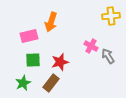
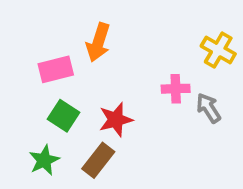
yellow cross: (111, 16) -> (218, 50), moved, turned 36
pink cross: (91, 46) -> (176, 89), turned -32
green square: (33, 60) -> (63, 116), turned 35

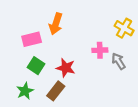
red star: (116, 120) -> (66, 68), turned 30

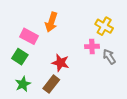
yellow cross: (124, 28) -> (104, 26), moved
pink rectangle: (32, 39) -> (29, 36), turned 42
green square: (36, 66) -> (20, 57), moved

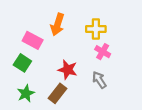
yellow cross: (104, 26) -> (96, 29), moved, turned -30
pink cross: (92, 46) -> (103, 52), turned 32
gray arrow: (109, 57) -> (99, 80), moved

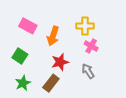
orange arrow: (57, 24) -> (53, 36), moved
pink rectangle: (33, 40) -> (28, 26), moved
red star: (68, 70) -> (60, 62), turned -30

